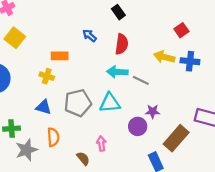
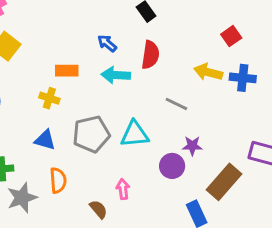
cyan arrow: (117, 72) -> (116, 75), moved

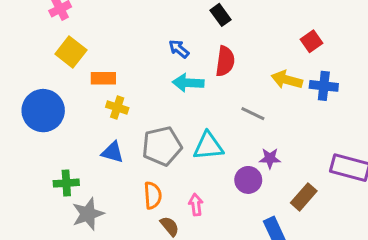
orange rectangle: (67, 71) -> (103, 78), moved
orange semicircle: (58, 180) -> (153, 195), moved
brown rectangle: (224, 182) -> (304, 197), size x0.7

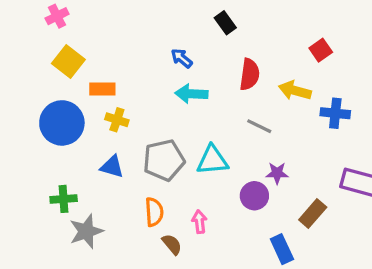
red semicircle: (225, 61) -> (250, 74), moved
blue cross: (324, 86) -> (335, 113), moved
blue circle: (43, 111) -> (62, 123), moved

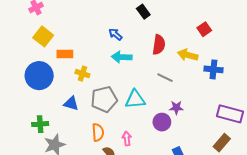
yellow cross: (117, 120) -> (82, 74), moved
brown rectangle: (313, 214) -> (222, 143), moved

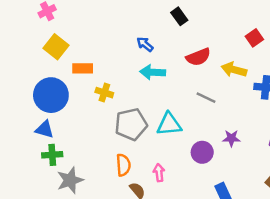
red semicircle: (159, 45) -> (198, 57), turned 60
blue triangle: (71, 103) -> (45, 129), moved
purple star: (176, 108) -> (231, 138), moved

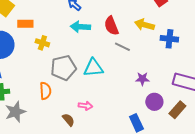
red semicircle: (198, 57) -> (111, 26), moved, turned 90
purple circle: (202, 152) -> (154, 102), moved
orange semicircle: (123, 165) -> (45, 91), moved
pink arrow: (159, 173) -> (85, 106), turned 104

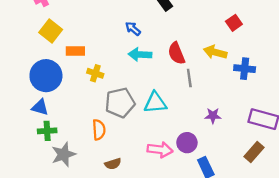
gray line: (122, 47) -> (189, 78), turned 56
purple circle: (154, 102) -> (187, 143), moved
pink arrow: (85, 106) -> (160, 150), moved, size x1.5
brown semicircle: (68, 120) -> (113, 164), moved, turned 112

